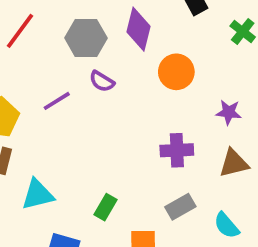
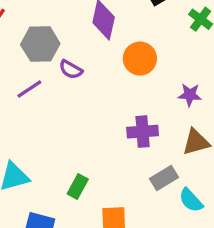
gray hexagon: (86, 38) -> (40, 44), moved
gray rectangle: (180, 207) -> (164, 178), moved

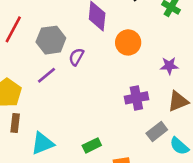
purple semicircle: (71, 69) -> (76, 57), turned 96
green rectangle: (78, 187) -> (92, 145), turned 42

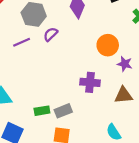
orange circle: (128, 42) -> (108, 45), moved
gray rectangle: (157, 131) -> (63, 111), moved

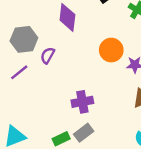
purple cross: (90, 82) -> (82, 102), moved

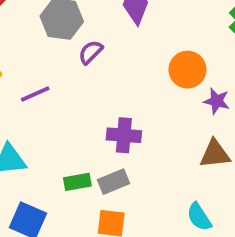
purple line: (19, 72) -> (35, 94), moved

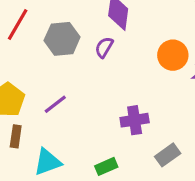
purple semicircle: (91, 52) -> (104, 47), moved
gray rectangle: (113, 182) -> (168, 155), moved

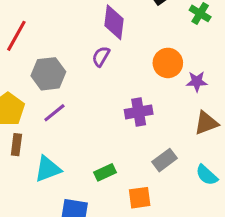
gray hexagon: (62, 39) -> (48, 74), moved
purple cross: (135, 120) -> (139, 112), moved

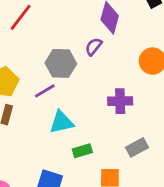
gray hexagon: (48, 74) -> (61, 63), moved
cyan triangle: (48, 169) -> (61, 122), moved

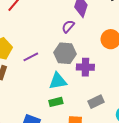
gray hexagon: (61, 63) -> (65, 53), moved
cyan triangle: (61, 122) -> (58, 81), moved

